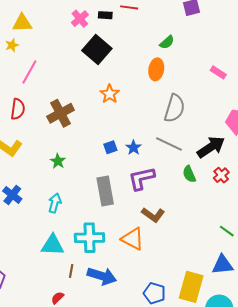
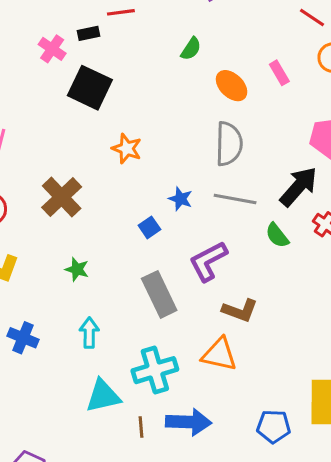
orange ellipse: (156, 69) -> (232, 86), moved, turned -40
pink rectangle: (218, 72) -> (279, 73), turned 42
blue star: (134, 148) -> (180, 199), moved

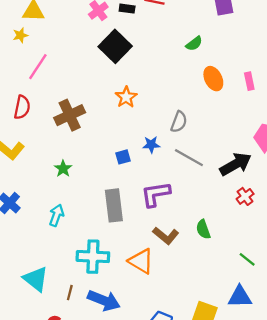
gray semicircle: (229, 144) -> (179, 122), moved, size x0.7
blue star: (180, 199) -> (151, 145), turned 30
green semicircle: (277, 235) -> (203, 229), moved
cyan triangle: (103, 396) -> (36, 279), moved, turned 32

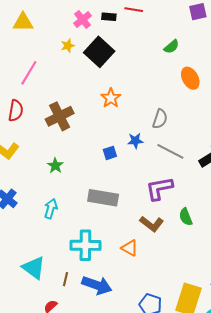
yellow star: (20, 35) -> (68, 46), moved
purple L-shape: (156, 194) -> (159, 188), moved
gray rectangle: (114, 205) -> (103, 198), turned -72
orange triangle: (141, 261) -> (130, 248), size x0.7

